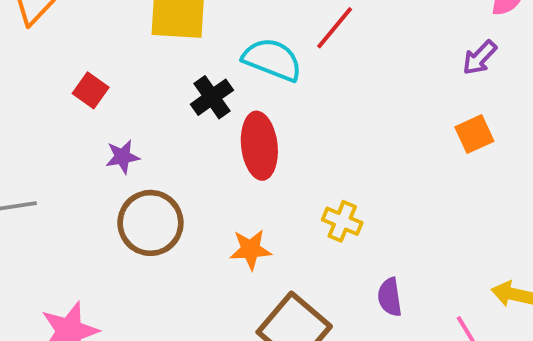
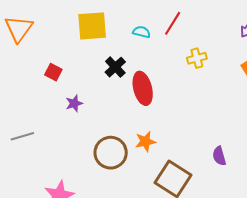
cyan semicircle: (272, 60) -> (142, 32), moved, size x0.6
yellow cross: (342, 221) -> (197, 58), moved, turned -30
brown circle: (150, 223) -> (111, 153), moved

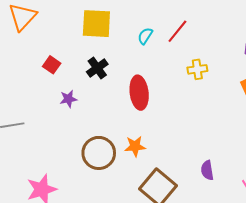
cyan semicircle: (142, 32) -> (145, 36), turned -78
black cross: (115, 67) -> (97, 68), moved

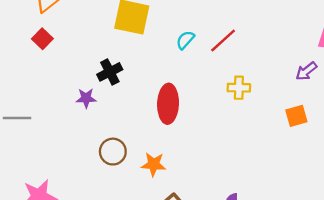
red square: (52, 65) -> (42, 39), moved
black cross: (97, 68) -> (110, 72), moved
brown circle: (99, 153) -> (113, 152), moved, size x0.7

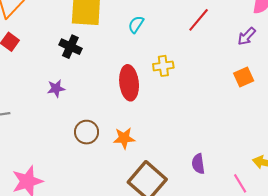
red line: (223, 41) -> (199, 20), moved
black cross: (110, 72) -> (70, 47), moved, turned -30
yellow cross: (239, 88) -> (163, 66), moved

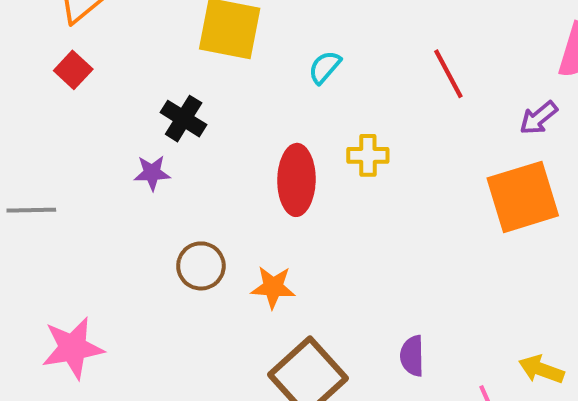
red line: (199, 20) -> (448, 74), turned -75
black cross: (70, 47) -> (184, 119), moved
orange square: (244, 77) -> (523, 197), size x1.8

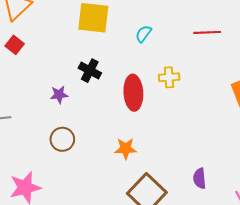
red line: (448, 74) -> (207, 32), turned -60
black cross: (184, 119) -> (90, 71), moved
brown circle: (201, 266) -> (62, 139), moved

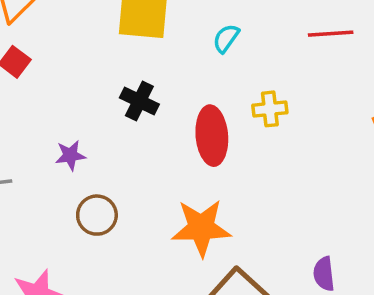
purple star: (59, 95) -> (70, 155), moved
orange star: (126, 149) -> (201, 228), size x1.6

